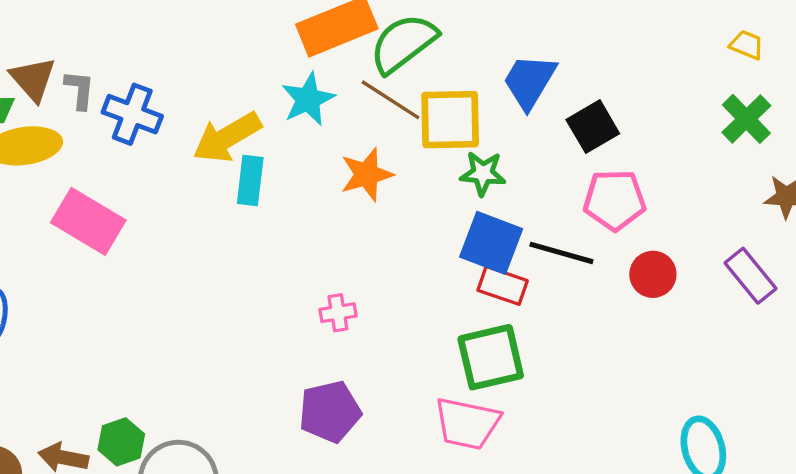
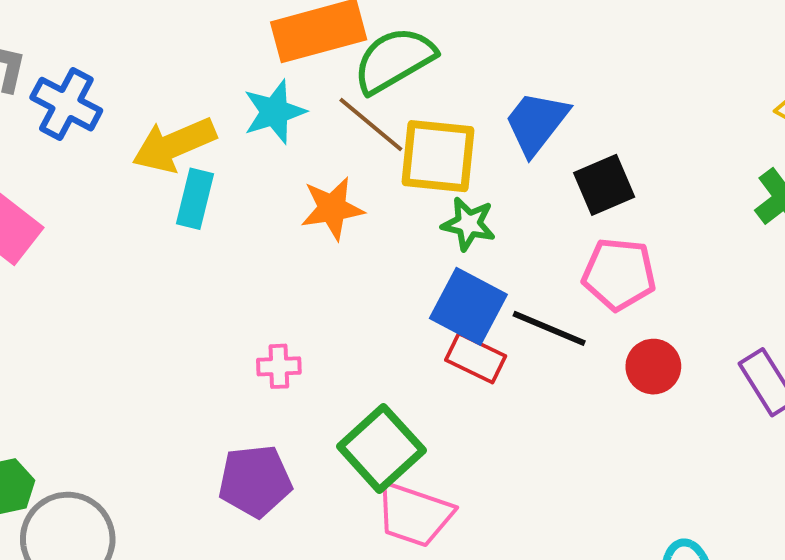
green square: (491, 357) -> (381, 448), moved, turned -36

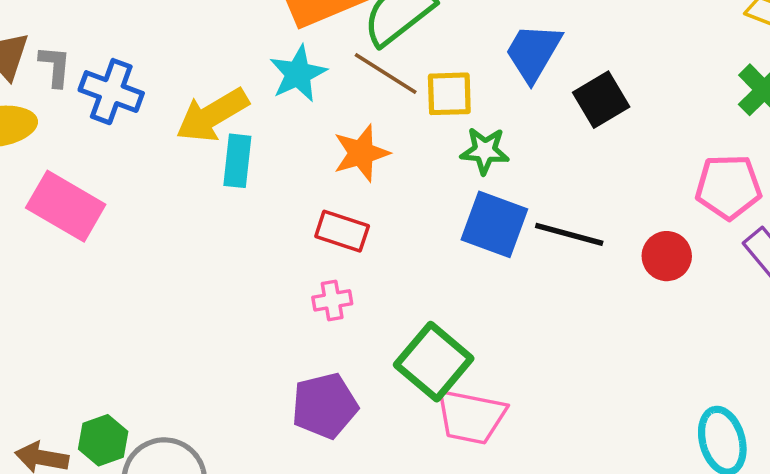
yellow square: (438, 156) -> (449, 94), size x0.7
pink pentagon: (619, 274) -> (728, 187), moved
red rectangle: (476, 358) -> (342, 231), moved

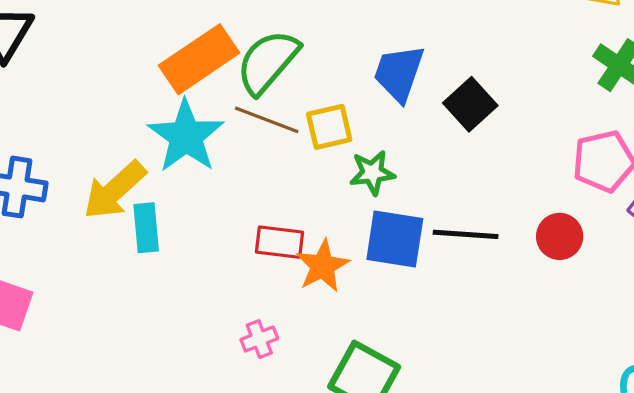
cyan star: (298, 74) -> (186, 136), size x1.4
orange star: (361, 153) -> (322, 266), moved
red rectangle: (342, 231) -> (280, 242), moved

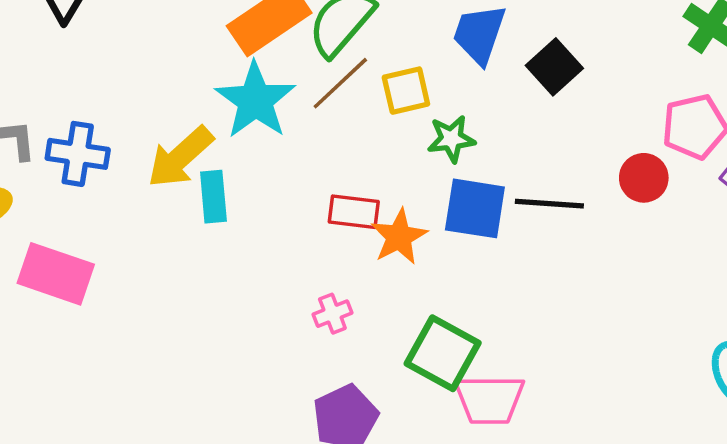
brown line: (267, 120) -> (340, 83), turned -64
red circle: (560, 236) -> (644, 178), moved

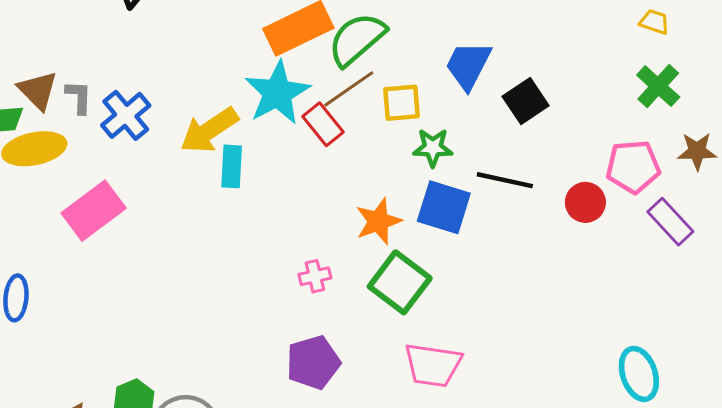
blue cross: (78, 154) -> (126, 115), turned 33
black line: (549, 204) -> (505, 180), moved
red rectangle: (354, 212) -> (323, 124), moved, turned 36
pink rectangle: (56, 274) -> (94, 211), turned -64
green square: (443, 353) -> (400, 282), moved

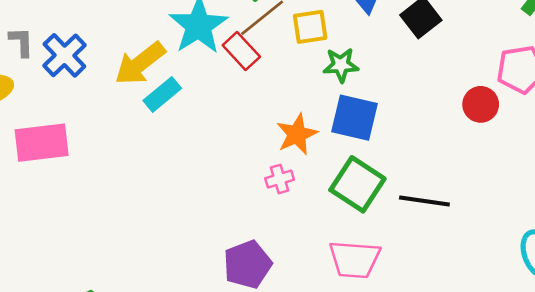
cyan rectangle: (232, 166) -> (162, 94), turned 51
black line: (505, 180) -> (424, 201), moved
pink rectangle: (94, 211) -> (42, 143), turned 34
pink cross: (315, 276) -> (280, 179), moved
green square: (400, 282) -> (357, 184), moved

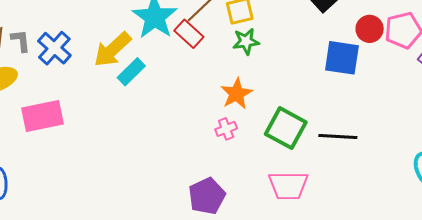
green star: (341, 65) -> (246, 41), moved
red circle: (481, 104) -> (370, 29), moved
blue square: (354, 118) -> (342, 58), moved

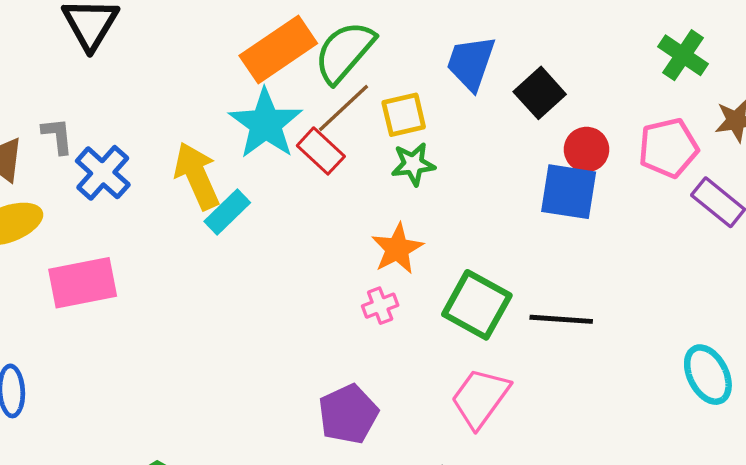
red circle: (370, 29) -> (586, 149), moved
gray L-shape: (21, 41) -> (57, 136), moved
yellow arrow: (112, 50) -> (197, 176), turned 108
pink trapezoid: (288, 185) -> (480, 398), turned 126

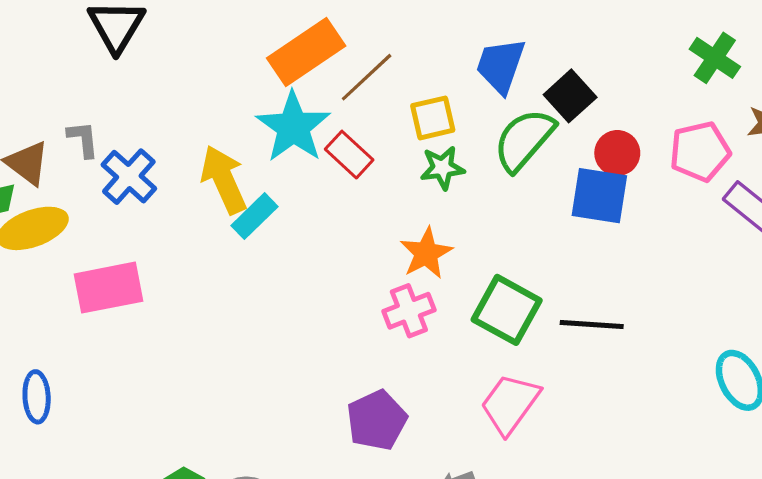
green semicircle: (344, 52) -> (524, 140), moved
brown line: (344, 108) -> (367, 77), moved
pink cross: (380, 306) -> (409, 311), size x1.4

